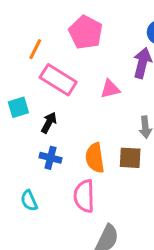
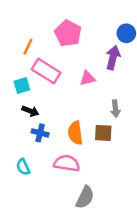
cyan square: (18, 107) -> (22, 86), moved
black arrow: (49, 123) -> (30, 111), moved, turned 84
pink semicircle: (84, 196) -> (67, 163), turned 100

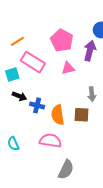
pink pentagon: (68, 33) -> (62, 40), moved
orange line: (28, 47) -> (17, 41), turned 32
blue cross: (40, 133) -> (37, 105), moved

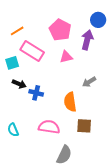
gray arrow: (92, 94) -> (89, 82), turned 64
orange semicircle: (58, 115) -> (70, 102), moved
brown square: (81, 115) -> (84, 126), moved

